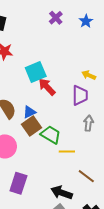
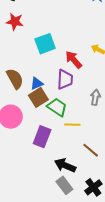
red arrow: (47, 87) -> (74, 60), moved
purple trapezoid: (80, 95) -> (65, 79), moved
purple rectangle: (18, 183) -> (42, 137), moved

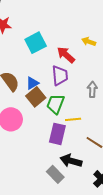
green trapezoid: (57, 107) -> (56, 104), turned -95
purple rectangle: (42, 137) -> (57, 134), moved
gray rectangle: (64, 185) -> (55, 174), moved

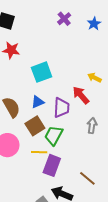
red arrow: (66, 55) -> (81, 95), moved
blue triangle: (32, 83) -> (38, 102), moved
yellow line: (73, 119) -> (39, 152), moved

